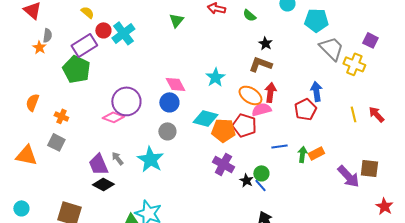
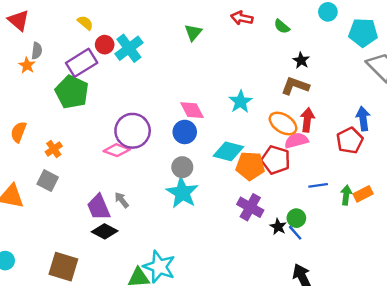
orange cross: (61, 116) -> (54, 149), turned 32
cyan star: (150, 159) -> (182, 193), moved

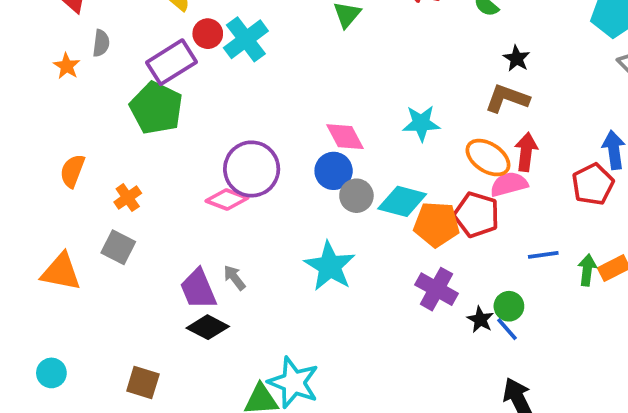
orange star: (27, 65) -> (67, 66), moved
cyan star: (241, 102) -> (421, 123), turned 30
gray circle: (182, 167) -> (356, 196), moved
brown square: (63, 267) -> (143, 382), size x0.7

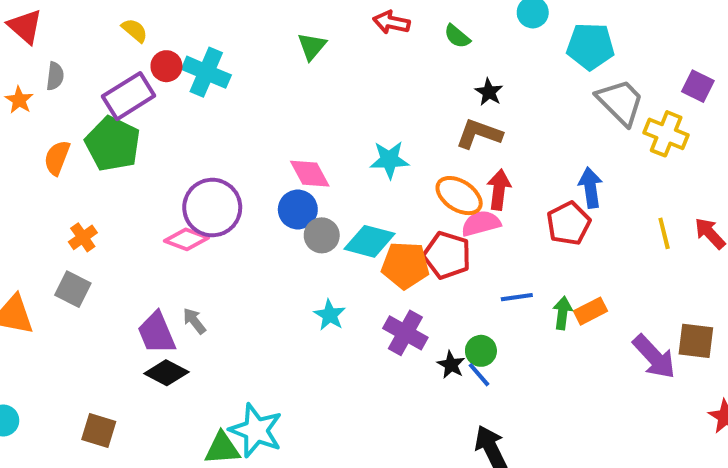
cyan cross: (246, 39) -> (206, 72), turned -30
orange semicircle: (72, 171) -> (57, 158), moved
cyan star: (330, 266) -> (330, 315), moved, size x0.6

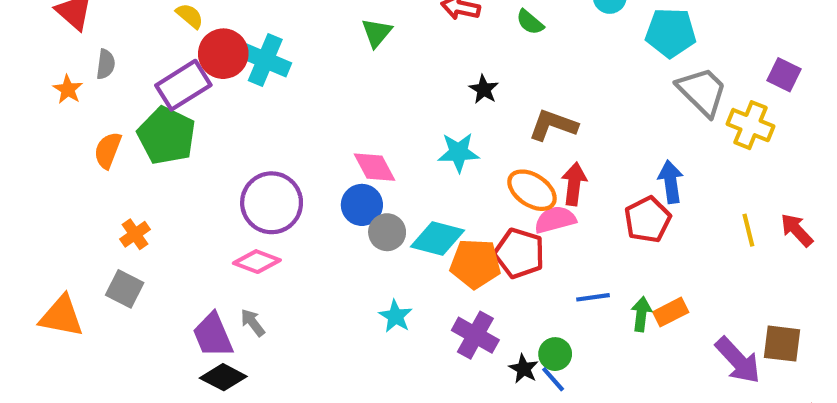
red circle: (166, 66) -> (223, 54), size x1.5
black star: (489, 92) -> (484, 89), moved
pink diamond: (186, 239) -> (257, 262), moved

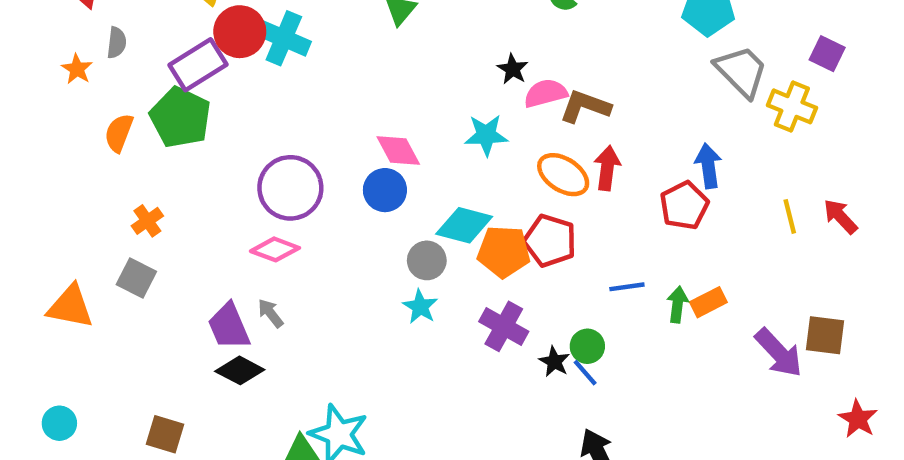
pink semicircle: (555, 220) -> (546, 93), moved
gray circle: (387, 232) -> (427, 260), moved

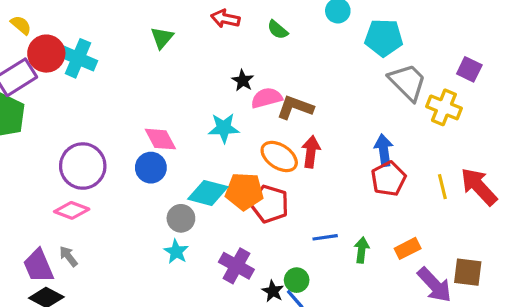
red pentagon: (684, 205) -> (389, 179), moved
red arrow: (840, 216) -> (479, 187), size x1.5
orange pentagon: (504, 252) -> (244, 191), moved
orange rectangle: (708, 302) -> (408, 248), moved

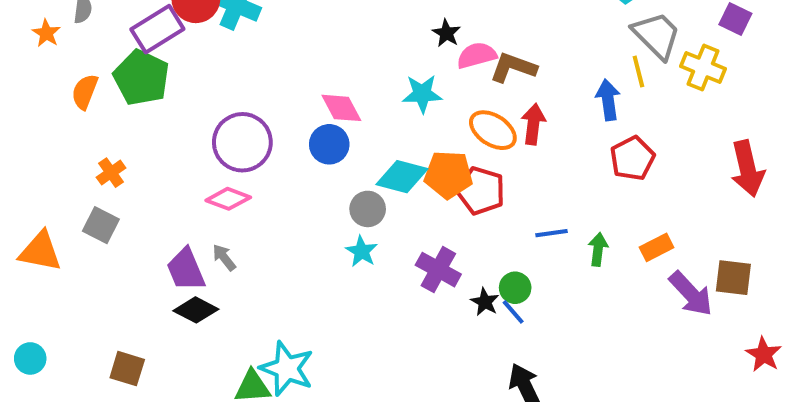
blue arrow: (384, 150) -> (608, 100), moved
yellow line: (442, 187) -> (638, 72), moved
red arrow: (479, 187) -> (747, 169), turned -150

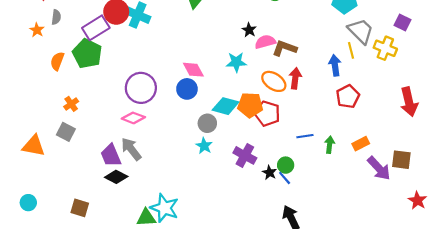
gray arrow: (224, 257) -> (131, 149), size x1.6

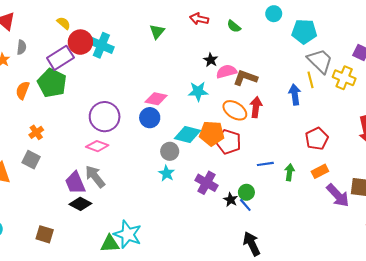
pink diamond: (193, 70) -> (156, 99), turned -50
red pentagon: (348, 96) -> (317, 139), moved

